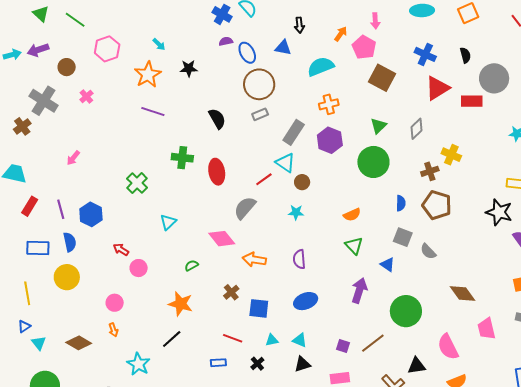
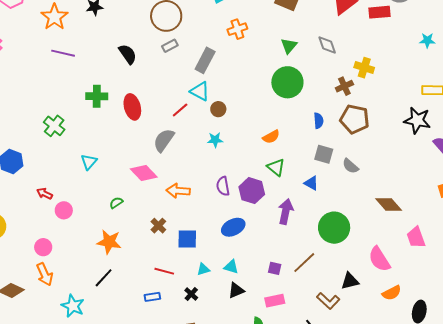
gray diamond: (417, 129) -> (327, 45), turned -60
purple hexagon: (330, 140) -> (252, 191), moved
orange arrow: (113, 330) -> (45, 274), size x1.6

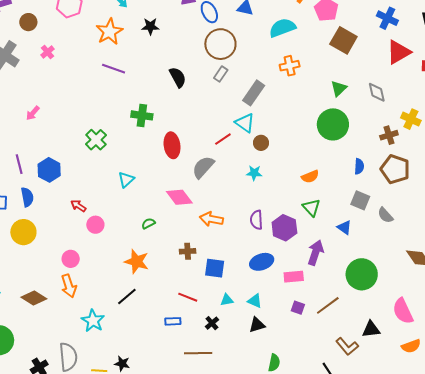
gray rectangle: (170, 46) -> (221, 74), turned -35
red ellipse: (132, 107) -> (172, 145), moved
brown cross: (158, 226) -> (188, 251), turned 35
pink rectangle: (275, 301) -> (294, 277), moved

